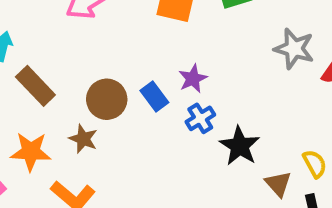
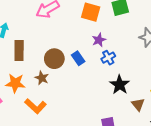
purple star: (193, 79) -> (99, 40), moved
brown rectangle: (35, 86) -> (19, 51), turned 42
blue cross: (200, 118) -> (108, 58), moved

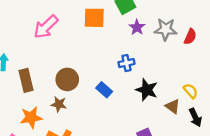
purple star: (99, 40) -> (137, 27), moved
blue rectangle: (78, 58) -> (104, 90), moved
blue cross: (108, 58) -> (126, 63), turned 32

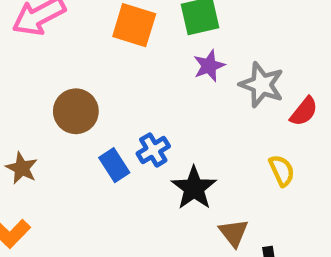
blue cross: (126, 63) -> (153, 150), moved, turned -35
brown circle: (67, 79) -> (76, 111), moved
yellow semicircle: (191, 91) -> (282, 171), moved

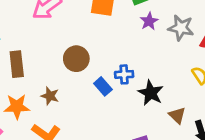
blue cross: (153, 150) -> (124, 74), turned 36

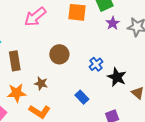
blue cross: (124, 74) -> (96, 64), turned -32
blue rectangle: (103, 86) -> (82, 97), moved

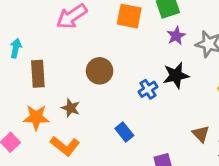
black star: (117, 77) -> (176, 75), moved, turned 30

